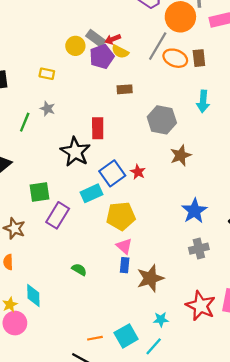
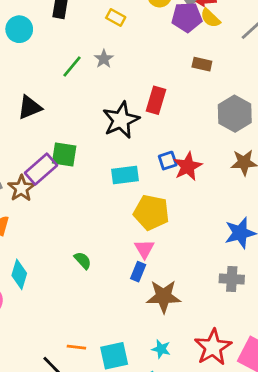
red star: (138, 172) -> (188, 166), size x1.5
blue square: (112, 173) -> (168, 161), moved, size x0.6
purple rectangle: (58, 215) -> (41, 169), moved

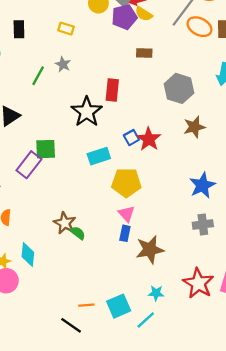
brown star: (21, 188) -> (65, 223), moved

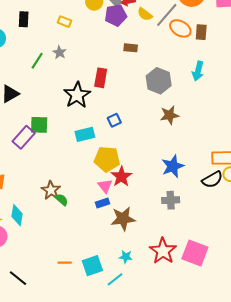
yellow semicircle: (144, 14) -> (145, 14), moved
red star: (149, 139) -> (121, 177), moved
blue rectangle: (125, 233) -> (103, 203), turned 56
black line: (71, 325) -> (18, 278), moved

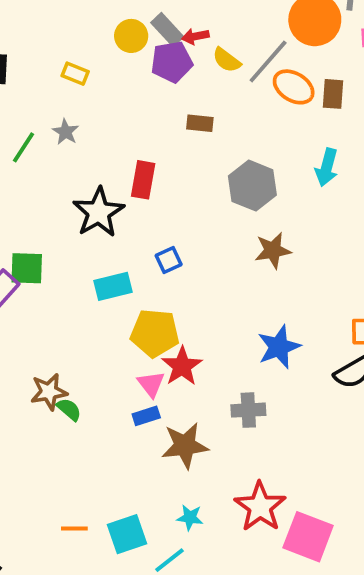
brown star: (51, 190) -> (49, 392), turned 30
gray cross: (171, 200) -> (248, 410), moved
pink square: (195, 253) -> (308, 537), moved

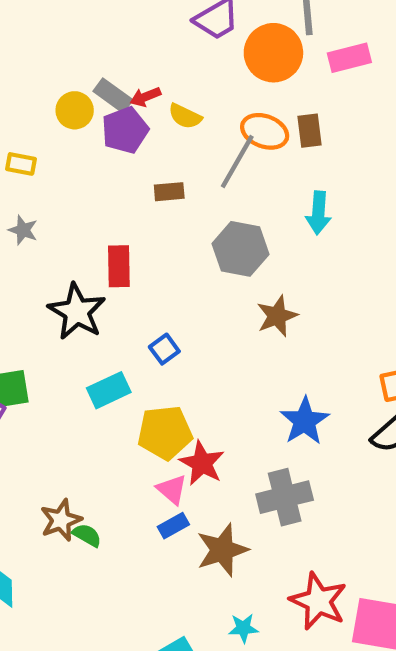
gray line: (268, 61) -> (237, 161), moved
gray cross: (248, 410) -> (285, 497), size x1.4

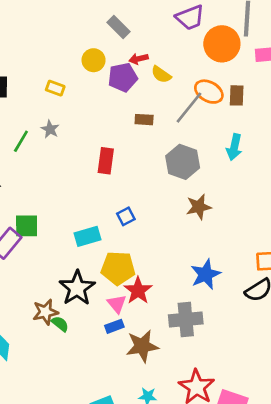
gray rectangle: (113, 96) -> (119, 27), moved
black star: (77, 312) -> (77, 288), moved

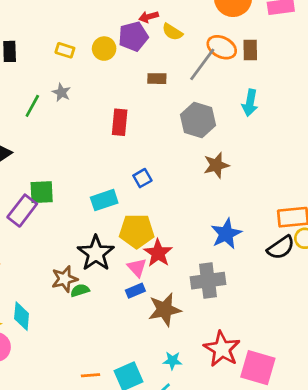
yellow circle: (94, 60) -> (104, 49), moved
green semicircle: (60, 324) -> (80, 290), turned -54

